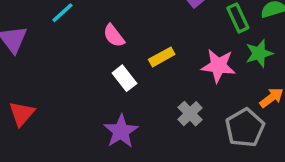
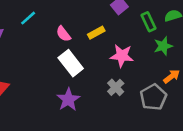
yellow rectangle: (162, 57) -> (96, 33), moved
pink star: (218, 66) -> (122, 56), moved
white rectangle: (124, 78) -> (71, 63), size x1.5

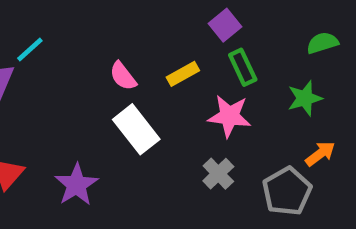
cyan line: (28, 18) -> (30, 50), moved
green rectangle: (149, 22) -> (243, 67), moved
purple star: (68, 100) -> (76, 185), moved

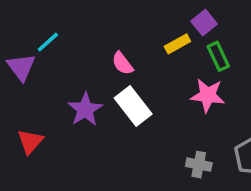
yellow rectangle: (183, 74) -> (177, 44), moved
gray cross: (218, 174) -> (199, 165), moved, turned -35
purple star: (76, 185) -> (85, 110), moved

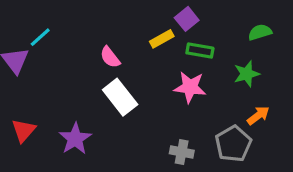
green rectangle: (218, 56) -> (200, 51), turned -55
purple star: (85, 110) -> (75, 139), moved

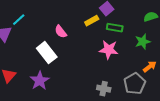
white rectangle: (120, 97) -> (47, 53), moved

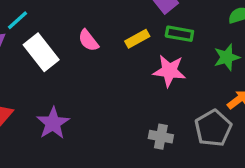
yellow rectangle: (92, 21) -> (137, 39), moved
white rectangle: (47, 53) -> (41, 52), moved

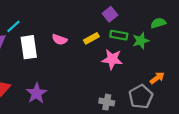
pink semicircle: (88, 40) -> (60, 39), turned -32
white rectangle: (41, 52) -> (29, 47), turned 30
green star: (227, 57) -> (141, 41), moved

